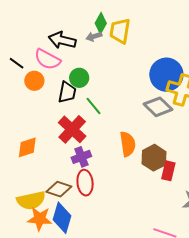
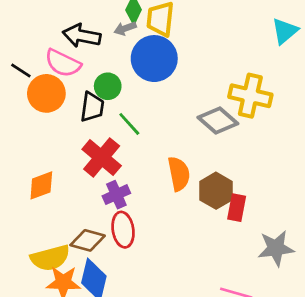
blue circle: (166, 75) -> (154, 59), moved
orange circle: (34, 81) -> (46, 93), size x1.4

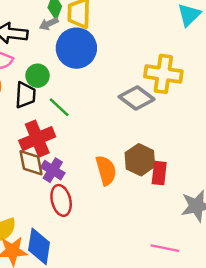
red cross: (102, 157) -> (37, 139), turned 32
orange semicircle: (179, 174) -> (106, 170), moved
purple cross: (116, 195) -> (53, 170), turned -30
brown diamond: (88, 240) -> (31, 163), moved, turned 68

